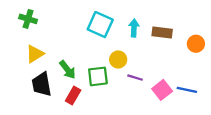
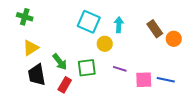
brown rectangle: (162, 32) -> (155, 29), moved, turned 48
yellow circle: (118, 60) -> (105, 44), moved
pink square: (162, 90) -> (144, 80), turned 36

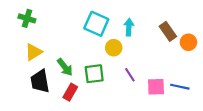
purple line: (120, 69) -> (130, 75), turned 40

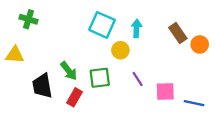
yellow triangle: (33, 52) -> (15, 55), moved, turned 36
blue line: (180, 87) -> (194, 103), moved

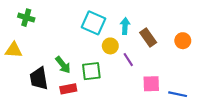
brown rectangle: (178, 33) -> (148, 38), moved
purple line: (138, 79) -> (128, 60), moved
red rectangle: (74, 97) -> (68, 89), turned 49

